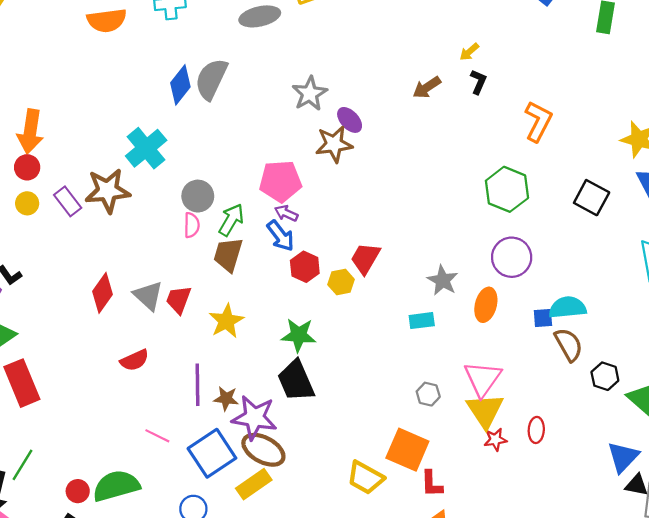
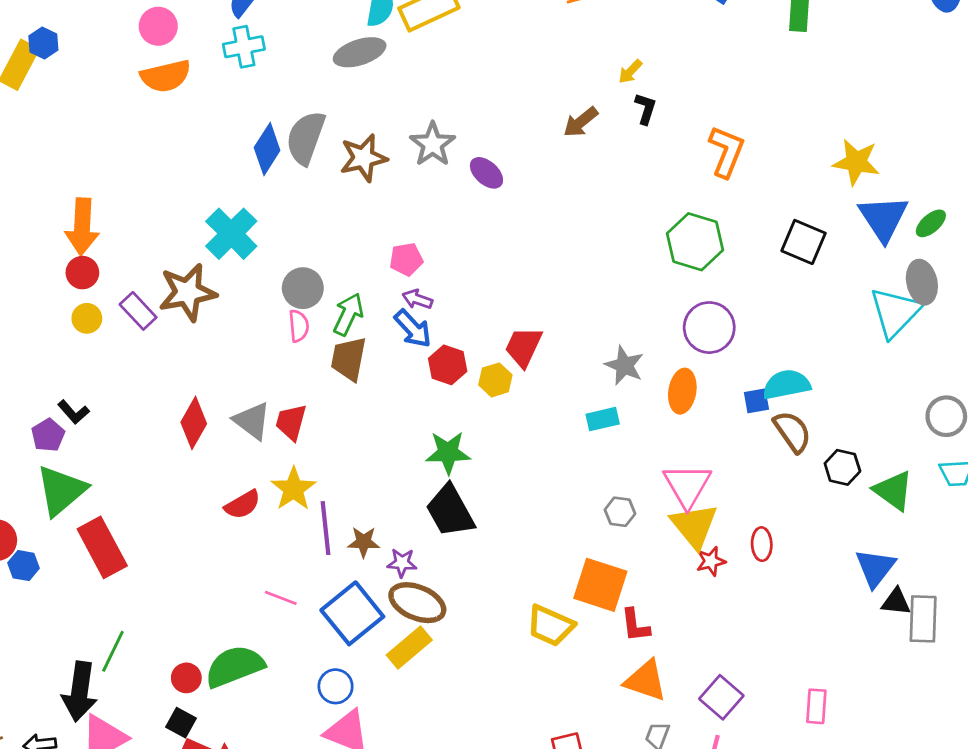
brown star: (334, 144) -> (363, 158), moved
pink pentagon: (280, 181) -> (406, 259), size x0.6
yellow star: (226, 321) -> (293, 489), moved
purple star: (254, 418) -> (402, 563), size x0.5

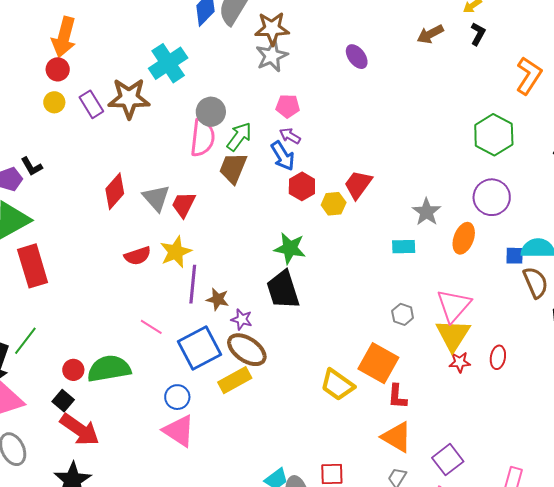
gray star: (433, 144) -> (272, 56), moved
pink semicircle: (299, 326) -> (203, 138), size x1.6

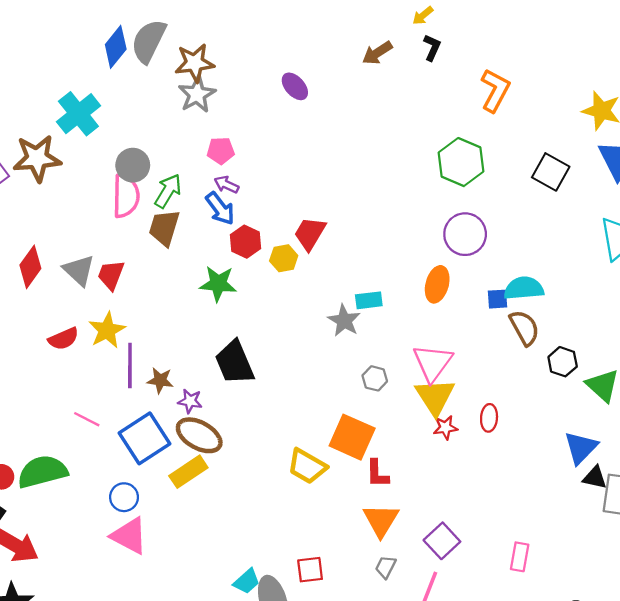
gray star: (426, 212) -> (344, 321), moved
green star: (290, 248) -> (218, 284), moved
orange triangle: (397, 437) -> (381, 520), turned 36

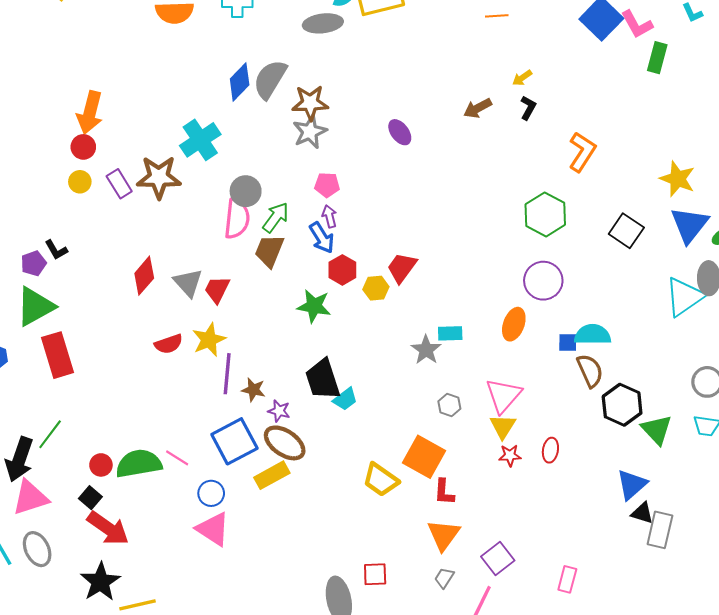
purple arrow: (226, 185) -> (329, 216), turned 45
black hexagon: (563, 362) -> (622, 405), size x1.5
yellow triangle: (435, 397) -> (503, 426), size x0.7
pink line: (87, 419) -> (177, 458), moved
cyan trapezoid: (247, 581) -> (345, 399), moved

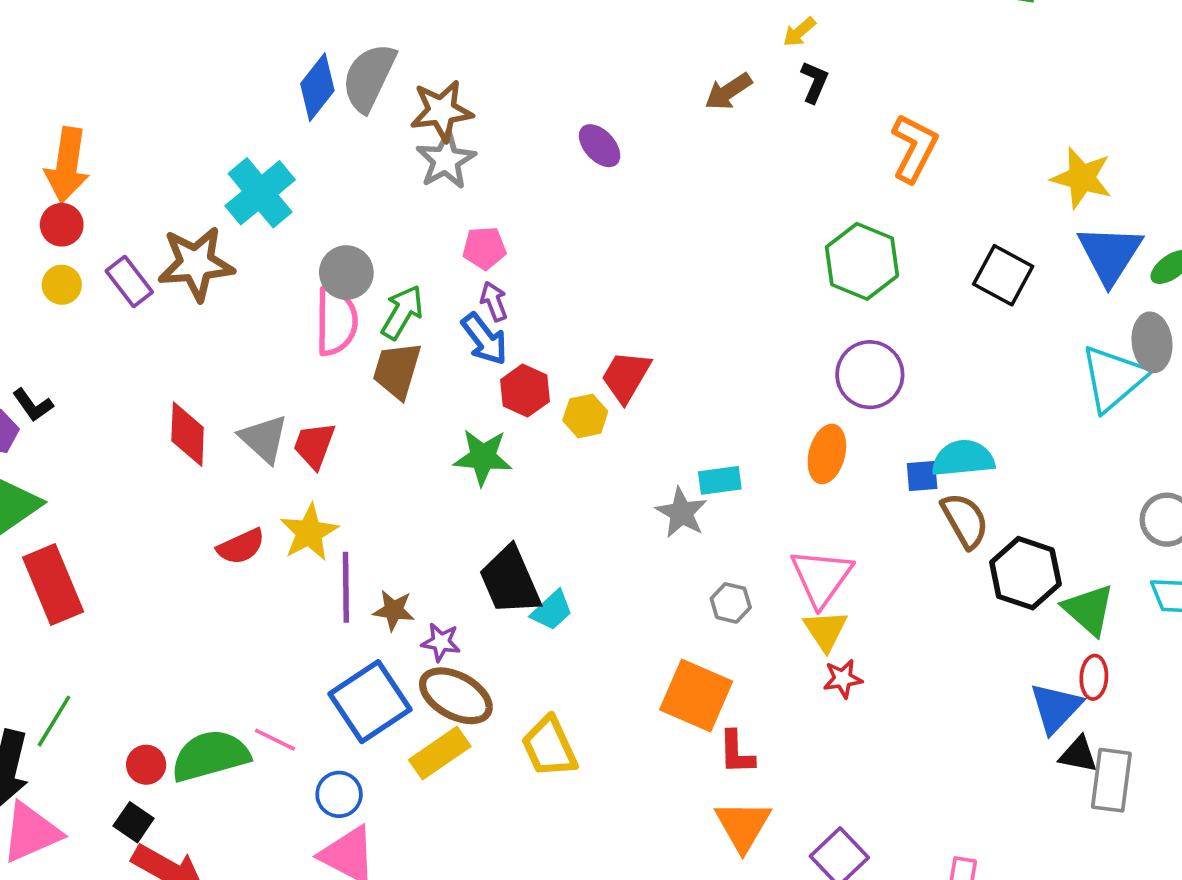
red diamond: (144, 276) -> (188, 434), turned -33
red ellipse: (550, 450) -> (1094, 677), moved
yellow trapezoid: (381, 480) -> (549, 747), moved, turned 36

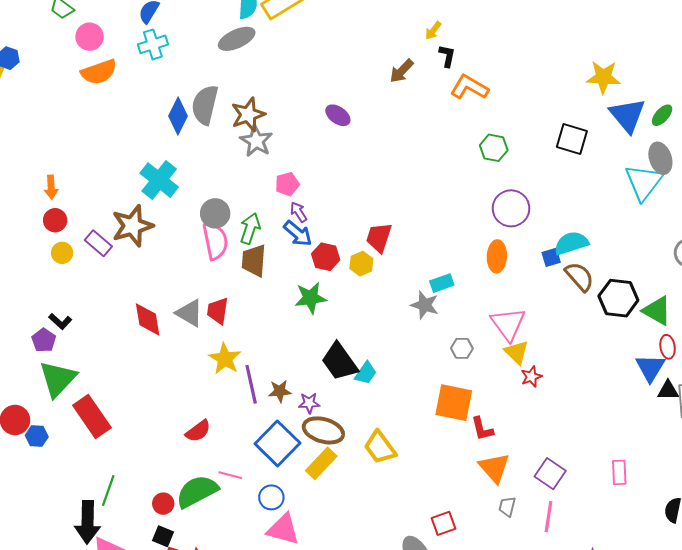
orange L-shape: (914, 148) -> (469, 87), moved, turned -75
orange arrow: (67, 165) -> (51, 187), size x0.6
green hexagon: (862, 261) -> (494, 148), size x0.7
red semicircle: (241, 547) -> (198, 431), moved

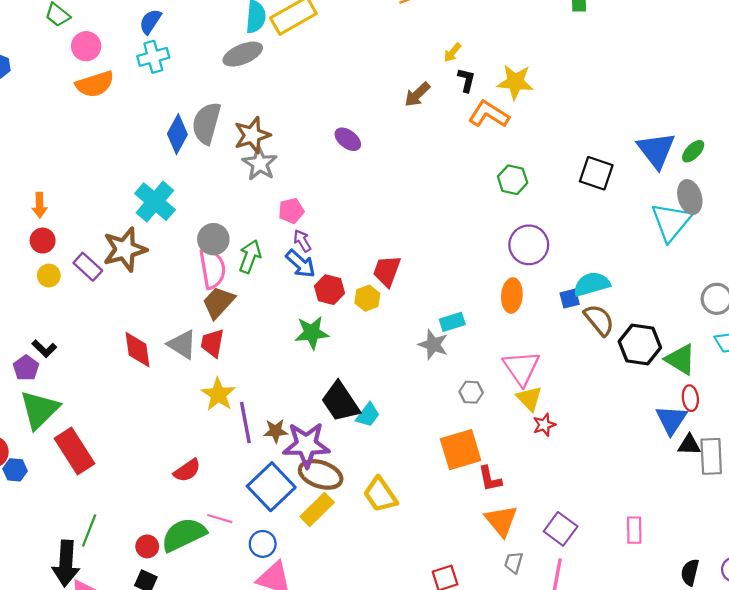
yellow star: (603, 77) -> (515, 82), moved
brown trapezoid: (254, 261) -> (218, 302), moved, turned 36
purple star: (309, 403) -> (306, 445), size x2.0
orange square: (454, 403) -> (461, 450), turned -30

